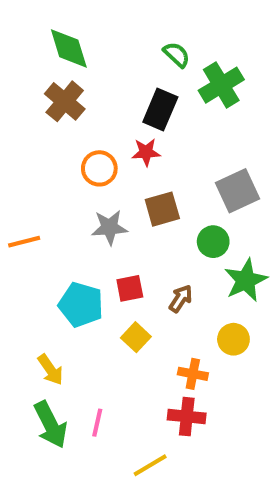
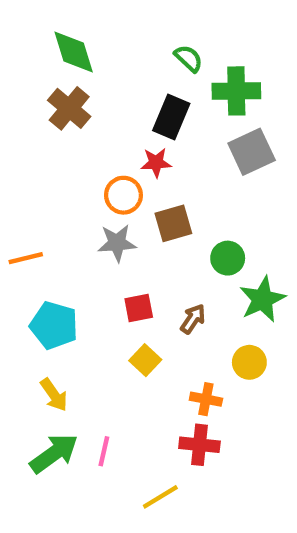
green cross: (221, 85) -> (236, 91), turned 30
orange circle: (99, 168) -> (123, 195), moved
gray square: (238, 191) -> (252, 152), moved
cyan pentagon: (81, 305) -> (54, 325), moved
green arrow: (50, 425) -> (54, 453), turned -99

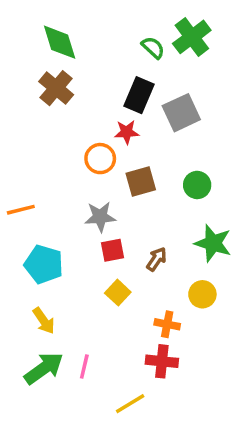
green cross: (236, 91) -> (192, 37), moved, turned -36
gray square: (252, 152) -> (181, 113), moved
gray star: (117, 243) -> (100, 217), moved
green circle: (228, 258) -> (197, 185), moved
green star: (262, 299) -> (213, 243), turned -30

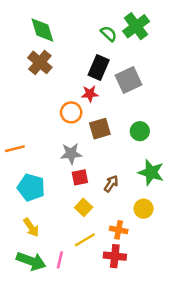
green arrow: (44, 368) -> (31, 261), turned 56
yellow line: (130, 404) -> (85, 240), moved

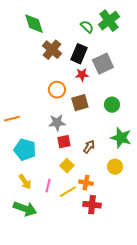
brown cross: (40, 62) -> (52, 50), moved
red star: (90, 94) -> (82, 75), moved
orange cross: (119, 230) -> (86, 183), moved
pink line: (60, 260) -> (48, 186), moved

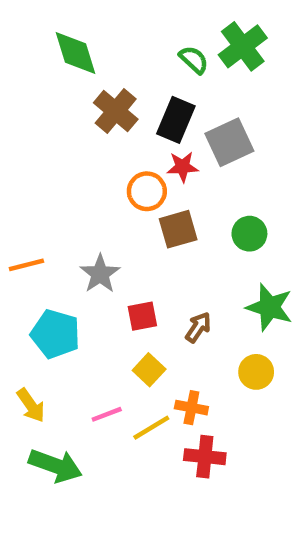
orange circle: (57, 90) -> (147, 191), moved
gray star: (57, 123) -> (100, 274), moved, turned -30
yellow arrow: (25, 182) -> (31, 405), moved
pink line: (48, 186) -> (107, 414), turned 56

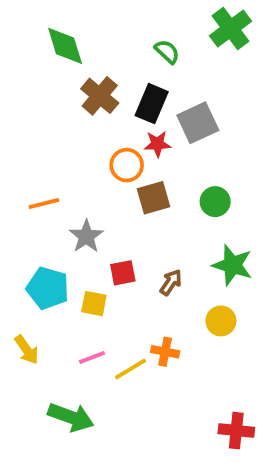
green cross: (243, 46) -> (231, 28), moved
orange line: (26, 265) -> (44, 204), moved
yellow square: (149, 370) -> (94, 304), moved, turned -32
red cross: (205, 457) -> (236, 431), moved
green arrow: (55, 466) -> (71, 417), moved

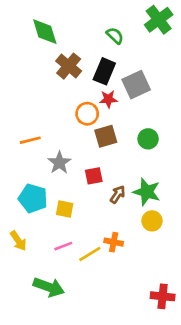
green star: (232, 265) -> (147, 192), moved
red square: (123, 273) -> (94, 176), moved

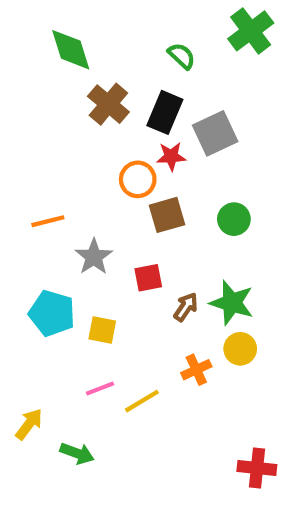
yellow arrow: (18, 241) -> (29, 424), moved, turned -108
orange cross: (114, 242) -> (196, 370), moved, turned -36
green arrow: (49, 287) -> (77, 453), size x0.7

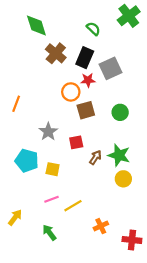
orange line: (48, 221) -> (16, 104), moved, turned -56
orange cross: (196, 370) -> (101, 226), moved
green arrow: (77, 453) -> (49, 232), moved, turned -147

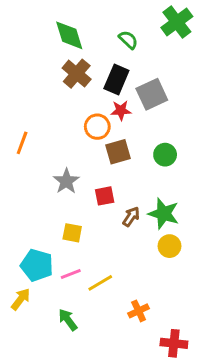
green diamond: (36, 25) -> (69, 35), moved
cyan pentagon: (27, 161) -> (37, 265), moved
red cross: (132, 240) -> (174, 343), moved

